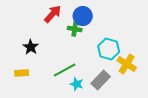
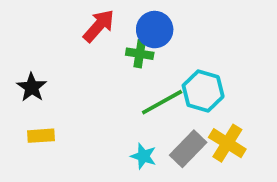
black star: (31, 47) -> (32, 87), moved
yellow cross: (127, 64) -> (227, 143), moved
green line: (65, 70) -> (162, 102), moved

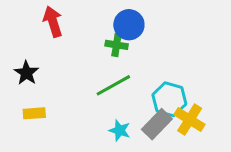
red arrow: (99, 26) -> (53, 22), moved, turned -60
cyan hexagon: (203, 91) -> (169, 99), moved
green line: (162, 102) -> (113, 85), moved

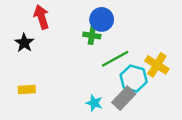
black star: (26, 73) -> (24, 43), moved
green line: (113, 85) -> (115, 59), moved
yellow cross: (190, 120) -> (157, 65), moved

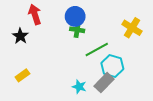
blue circle: (102, 19) -> (75, 16), moved
yellow cross: (157, 65) -> (132, 28), moved
yellow rectangle: (27, 89) -> (22, 75), turned -32

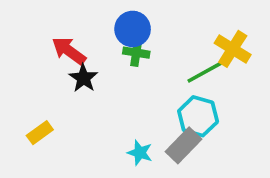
red arrow: (35, 14) -> (69, 51), moved, turned -36
black star: (20, 36) -> (83, 78), moved
green line: (97, 49) -> (207, 71), moved

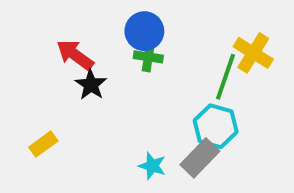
green line: (207, 71) -> (226, 77), turned -42

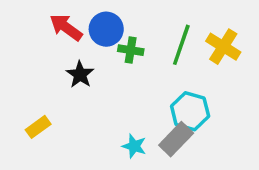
blue circle: (144, 31) -> (106, 29), moved
red arrow: (75, 55) -> (66, 27), moved
green line: (226, 77) -> (181, 45), moved

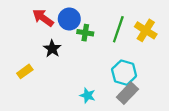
yellow rectangle: (38, 127) -> (25, 71), moved
gray rectangle: (176, 139) -> (127, 93), moved

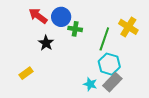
green line: (118, 29) -> (104, 39), moved
yellow rectangle: (25, 71) -> (26, 73), moved
cyan star: (88, 95) -> (90, 84), moved

